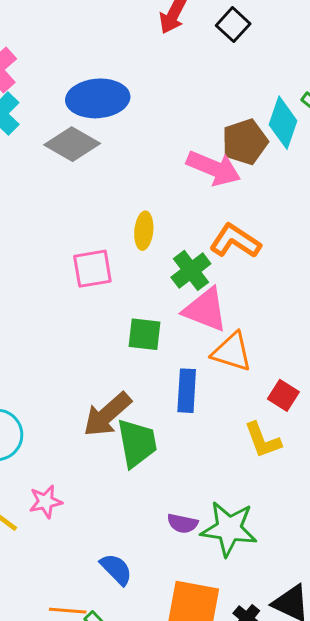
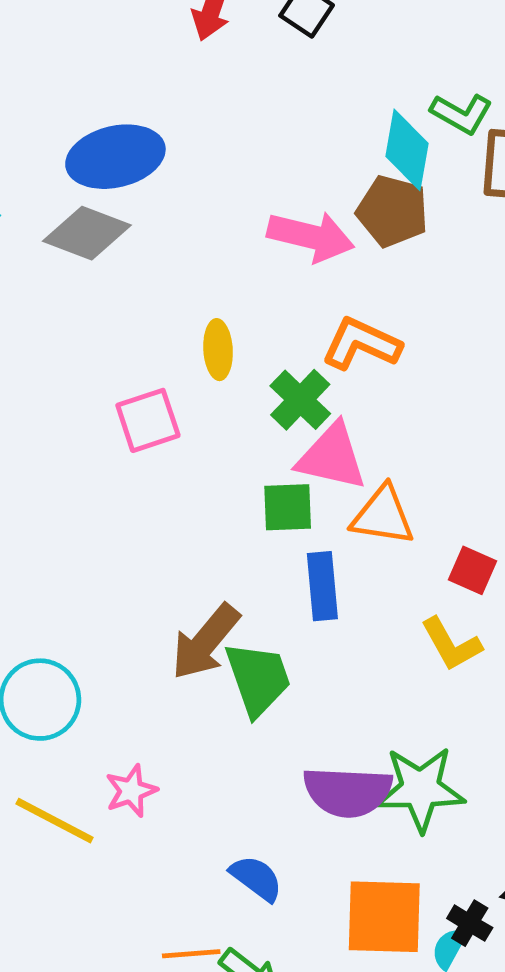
brown pentagon: (245, 142) -> (392, 211), moved, turned -30
green square: (145, 334) -> (288, 507), moved
purple semicircle: (183, 523) -> (348, 792), size x1.8

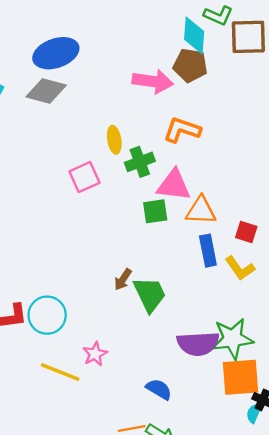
green cross: (300, 400) -> (140, 162), moved, turned 32
blue rectangle: (322, 586) -> (208, 251), moved
brown arrow: (205, 642) -> (123, 279), size x0.6
orange square: (384, 917) -> (240, 377), moved

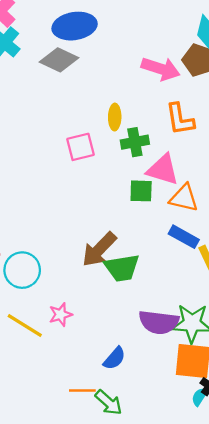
orange L-shape: (182, 130) -> (180, 119), turned -128
blue rectangle: (208, 251) -> (184, 237), turned -60
brown arrow: (123, 279) -> (99, 249), size x1.8
green trapezoid: (150, 294) -> (122, 268), turned 96
blue semicircle: (159, 389) -> (114, 358), turned 90

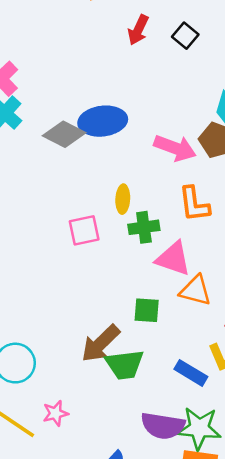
blue ellipse: (75, 26) -> (103, 121), moved
green square: (141, 191) -> (147, 310), moved
blue rectangle: (184, 237) -> (191, 373), moved

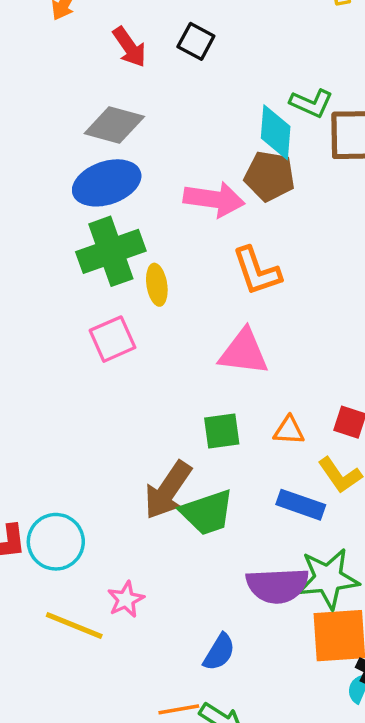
red arrow: (138, 30) -> (129, 47), turned -48
gray diamond: (64, 134) -> (114, 125), moved
green cross: (144, 227) -> (111, 251), moved, size x1.5
orange triangle: (195, 291) -> (289, 430), moved, size x0.7

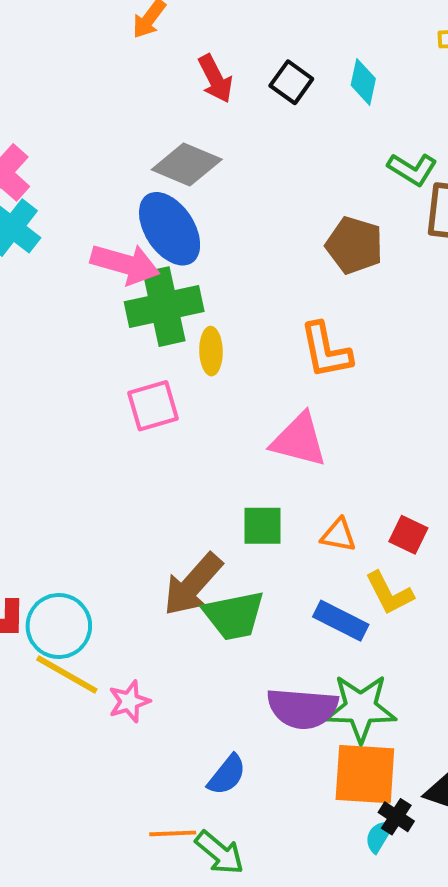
cyan diamond: (276, 132) -> (363, 82), moved, size x0.7
blue ellipse: (107, 183) -> (170, 229), turned 68
pink arrow: (214, 199) -> (125, 264), moved
yellow line: (74, 625) -> (67, 675), moved

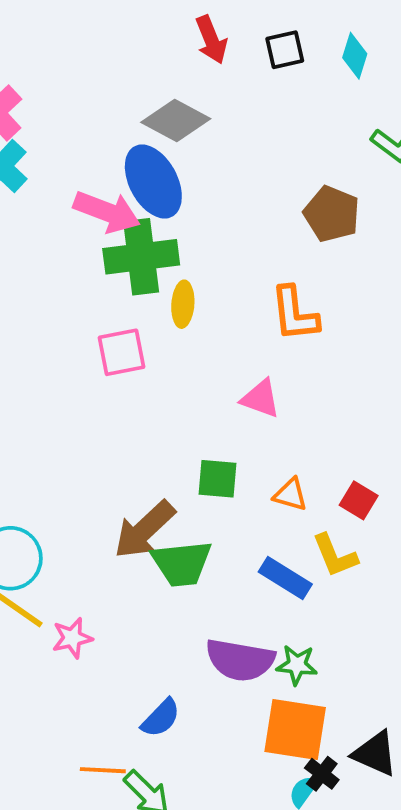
black square: (291, 82) -> (285, 50), turned 36
pink triangle: (299, 440) -> (261, 399), size x0.7
green star: (361, 708) -> (297, 665), size x0.6

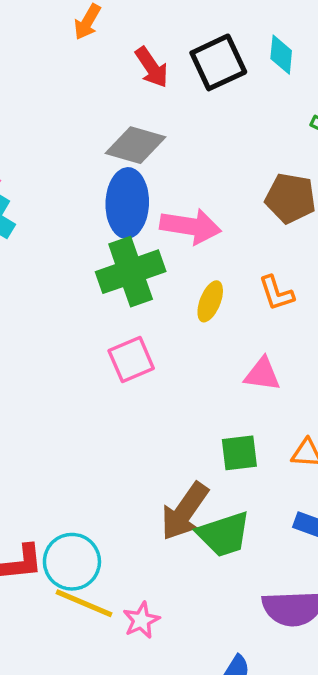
black square: (285, 50) -> (218, 62), size x1.5
blue ellipse: (153, 182) -> (127, 203), turned 42
pink arrow: (107, 212) -> (190, 226), moved
yellow ellipse: (183, 304) -> (210, 301), moved, turned 30
orange L-shape: (295, 314) -> (276, 293), size x0.7

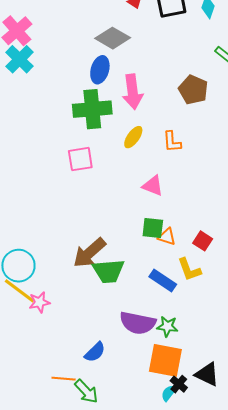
blue ellipse: (127, 203) -> (100, 70), size x0.7
pink arrow: (190, 226) -> (133, 92), turned 60
green square: (239, 453) -> (153, 228), moved
pink star: (141, 620) -> (39, 302), moved

